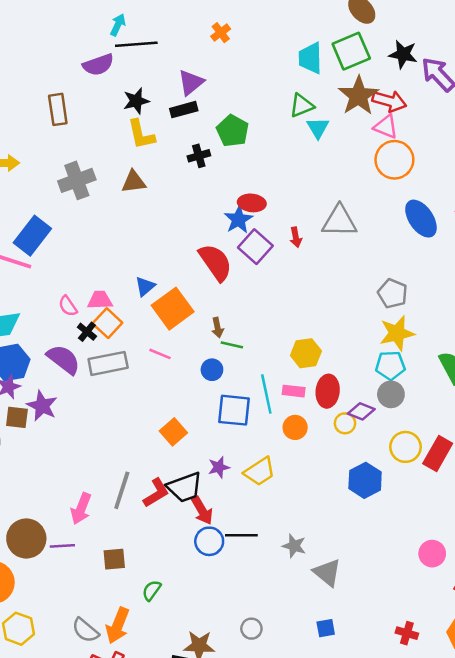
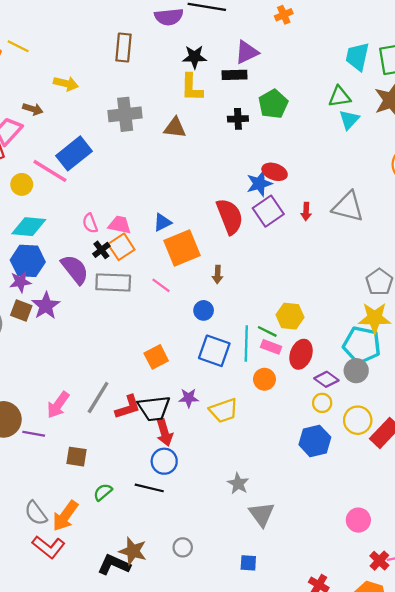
green line: (232, 345) -> (267, 331), moved
cyan pentagon: (390, 365) -> (362, 345), size x1.4
yellow circle: (345, 423) -> (322, 403), moved
black line: (241, 535) -> (149, 488), moved

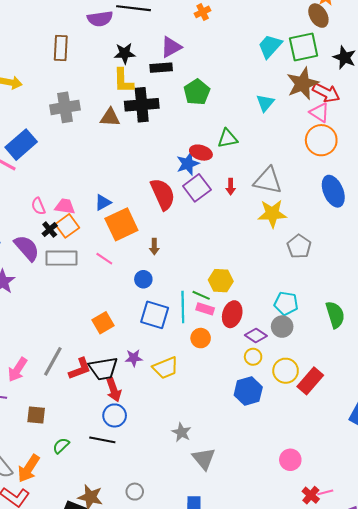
cyan trapezoid: (357, 57) -> (270, 46), turned 32
green triangle: (340, 97) -> (228, 138), moved
black cross: (238, 119) -> (142, 105), moved, size x1.8
yellow star: (375, 318) -> (272, 214), moved
cyan pentagon: (362, 345) -> (286, 303), size x0.7

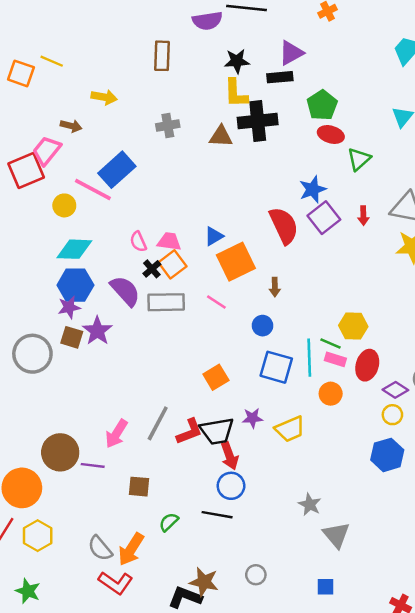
gray cross: (65, 107) -> (168, 125), size x0.7
green triangle: (228, 138) -> (359, 159), turned -30
red ellipse: (201, 153) -> (331, 134), moved

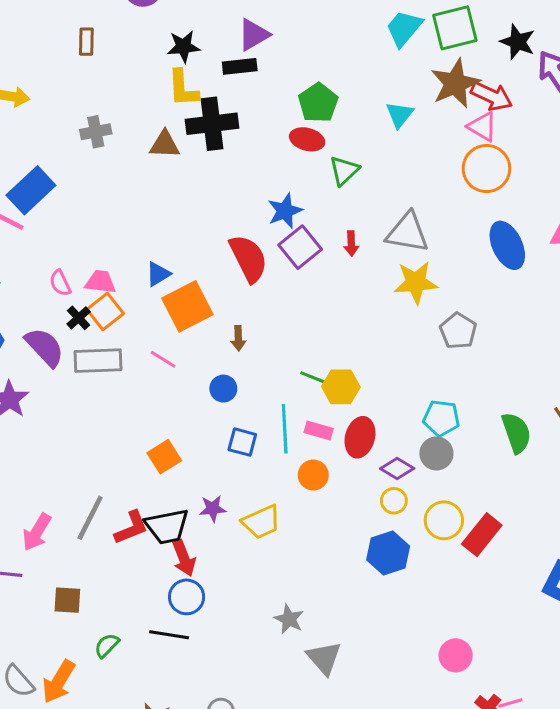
brown rectangle: (162, 56) -> (86, 42), size x0.7
green pentagon: (322, 105) -> (318, 103), moved
green line: (331, 343) -> (314, 378), moved
blue square: (276, 367) -> (242, 442), size x0.7

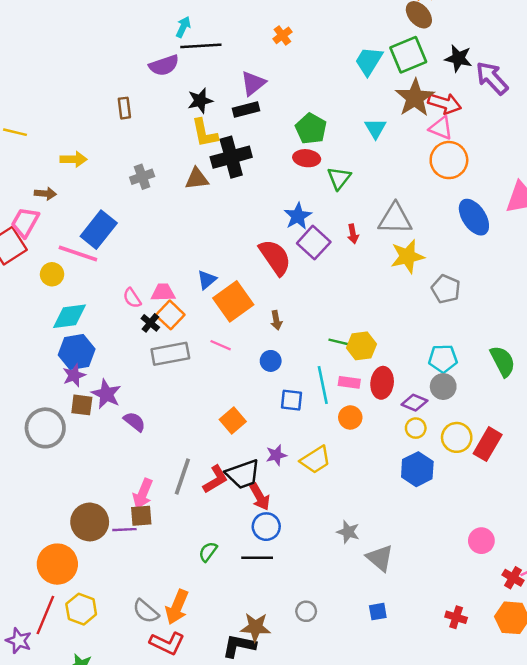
purple semicircle: (45, 347) -> (134, 422), moved, size x0.7
brown square: (67, 600) -> (141, 516), moved
green semicircle: (107, 645) -> (208, 552), moved

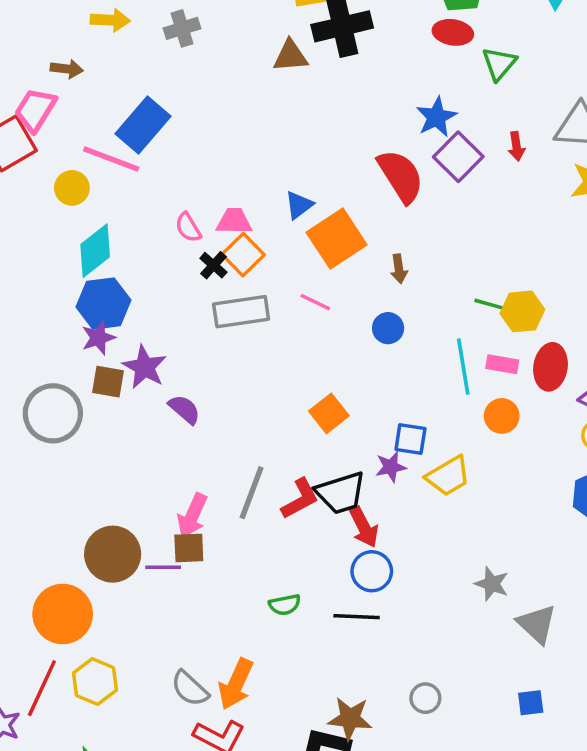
gray cross: (142, 177) -> (182, 28), moved
cyan diamond: (69, 316) -> (95, 251), turned -33
blue square: (291, 400) -> (410, 439), moved
green semicircle: (208, 552) -> (285, 605), turned -140

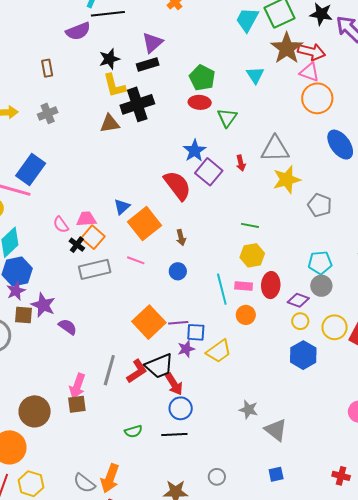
green line: (490, 304) -> (250, 225), moved
orange square: (329, 413) -> (149, 322), size x1.5
purple line: (163, 567) -> (178, 323), moved

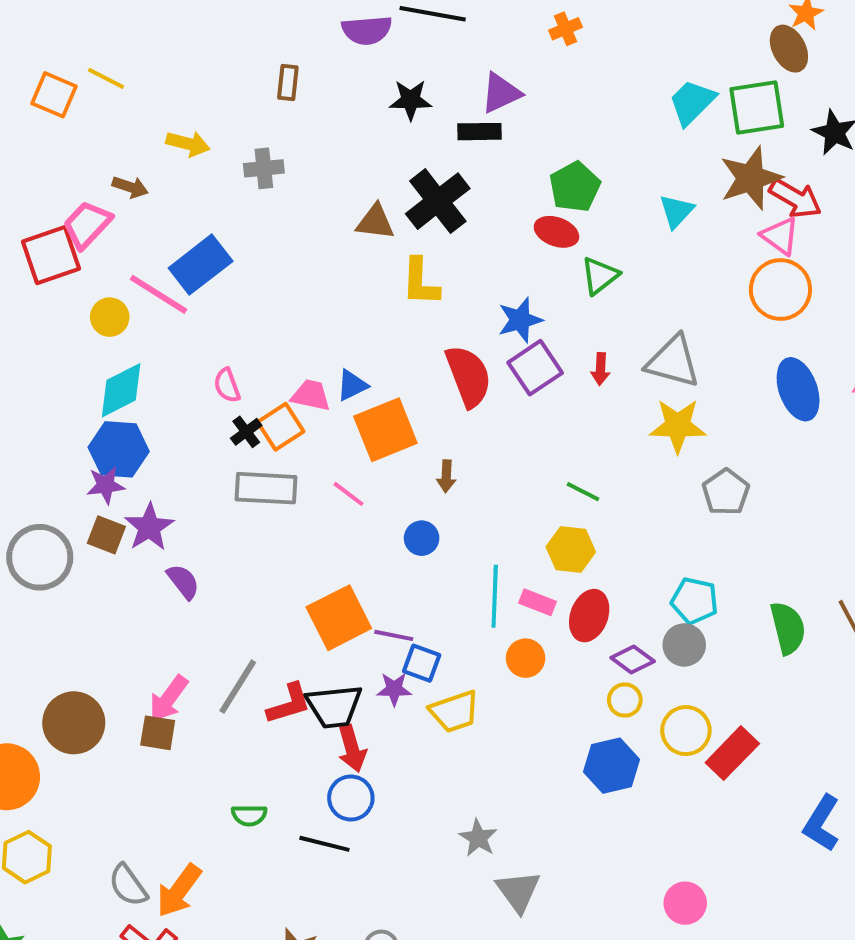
yellow L-shape: (114, 86) -> (420, 282), moved
black cross: (137, 104) -> (438, 201), turned -36
pink trapezoid: (86, 219) -> (311, 395), moved

